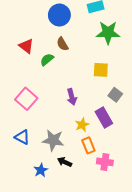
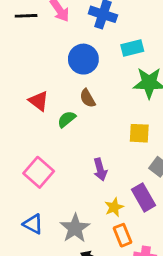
gray star: (53, 140) -> (75, 228), turned 30

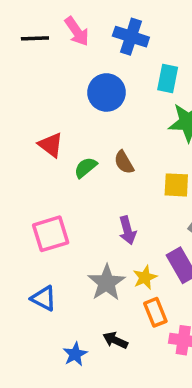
cyan rectangle: (132, 48) -> (168, 79), turned -65
brown semicircle: (88, 98) -> (124, 162), moved
pink square: (39, 172) -> (51, 234), turned 32
gray star: (75, 228) -> (107, 283), moved

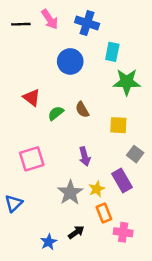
blue triangle: (44, 298) -> (14, 203), moved, turned 48
black arrow: (115, 340) -> (76, 232), turned 119

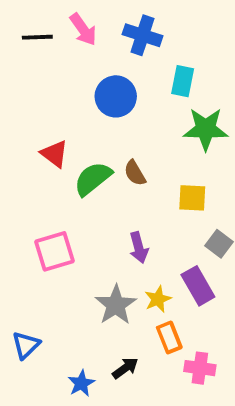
green semicircle: (56, 113) -> (93, 179), size x1.5
blue triangle: (14, 203) -> (26, 345), moved

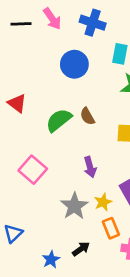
red triangle: (55, 154) -> (17, 103), moved
pink square: (55, 251) -> (33, 170), turned -32

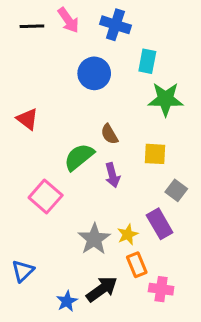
green semicircle: (59, 120) -> (79, 157), moved
purple arrow: (90, 167) -> (112, 175), moved
black arrow: (81, 249) -> (102, 289), size x1.5

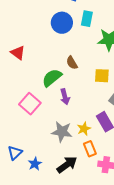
cyan rectangle: (147, 61) -> (87, 19), moved
purple arrow: (112, 175) -> (65, 97), moved
gray star: (94, 239) -> (62, 132), turned -30
blue star: (67, 301) -> (35, 164), moved

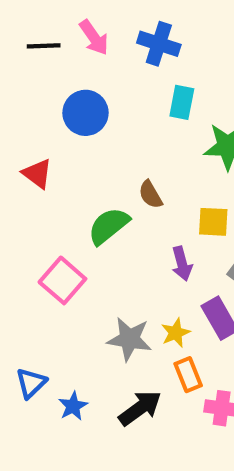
blue circle: (62, 23) -> (86, 113), moved
purple arrow: (65, 97) -> (182, 264), moved

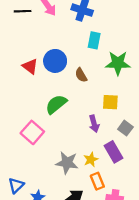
blue circle: (86, 113) -> (55, 61), moved
red triangle: (37, 174) -> (30, 66), moved
brown semicircle: (150, 195) -> (81, 75), moved

